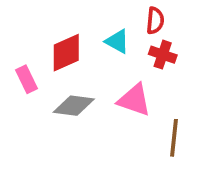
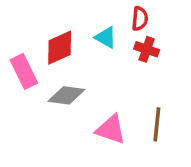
pink rectangle: (26, 79) -> (24, 71), size x1.4
pink triangle: (134, 100) -> (111, 129), moved

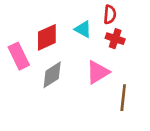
gray diamond: (66, 95) -> (52, 75), turned -40
pink triangle: (111, 129) -> (98, 72), moved, turned -50

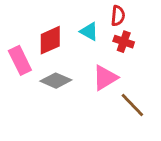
gray diamond: (52, 75) -> (56, 81), turned 56
brown line: (123, 98) -> (132, 105), turned -50

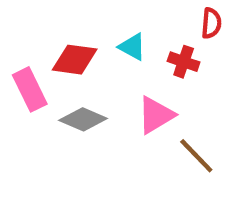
red semicircle: (118, 16) -> (211, 23), moved
red diamond: (50, 40) -> (75, 60), turned 32

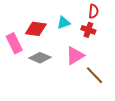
red semicircle: (211, 23) -> (94, 11), moved
cyan triangle: (132, 47) -> (64, 23), turned -48

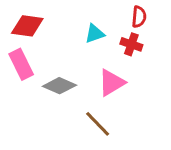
red diamond: (36, 29) -> (27, 26), moved
brown line: (95, 75) -> (98, 124), moved

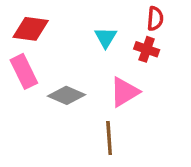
cyan triangle: (95, 34) -> (106, 37), turned -40
brown line: (98, 124) -> (109, 138), turned 40

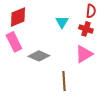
red diamond: (31, 29) -> (18, 17), turned -30
pink triangle: (124, 92) -> (84, 54), moved

